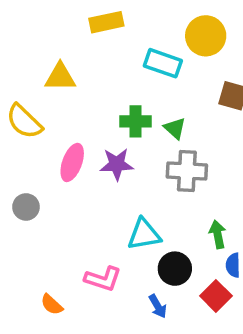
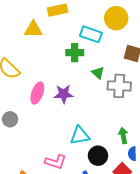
yellow triangle: (60, 77) -> (33, 29), moved
green cross: (135, 121) -> (75, 53), moved
gray cross: (187, 171) -> (119, 86), moved

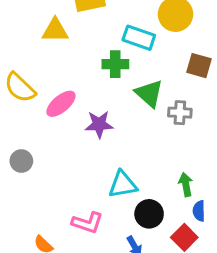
green triangle: (98, 73) -> (149, 93), size x1.5
gray cross: (119, 86) -> (180, 113), size x0.7
pink ellipse: (37, 93) -> (61, 104), moved, turned 30

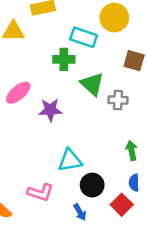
green arrow: (186, 184) -> (132, 151), moved

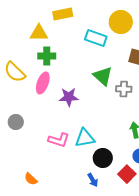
green cross: (64, 59) -> (47, 56), moved
pink ellipse: (18, 93) -> (43, 83), turned -30
pink L-shape: (40, 192) -> (59, 140), moved

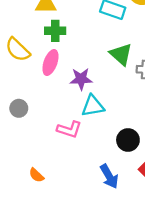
cyan triangle: (85, 138) -> (93, 106), moved
black circle: (103, 158) -> (128, 140), moved
blue arrow: (93, 180) -> (109, 176), size x1.5

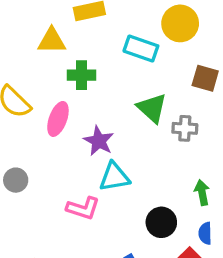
green cross: (55, 31) -> (81, 75), moved
purple star: (81, 79) -> (99, 141), turned 30

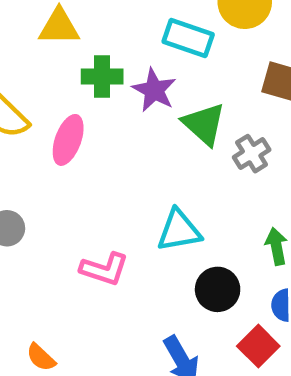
gray cross: (185, 128) -> (252, 154), turned -35
purple star: (99, 141) -> (154, 90), moved
cyan triangle: (114, 177) -> (179, 231), moved

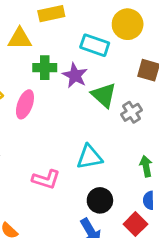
black circle: (218, 289) -> (100, 200), moved

